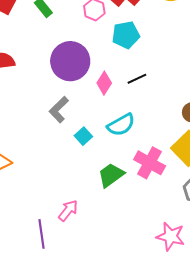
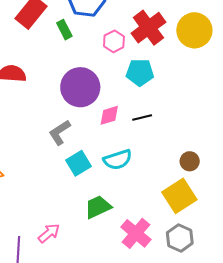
pink diamond: (104, 83) -> (109, 115), turned 30
cyan square: (83, 136) -> (78, 163), size x1.4
pink cross: (150, 163) -> (136, 233), moved

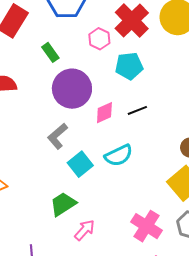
green rectangle: (64, 30) -> (50, 52), moved
green trapezoid: (98, 207) -> (63, 204), moved
pink arrow: (49, 233) -> (85, 230), moved

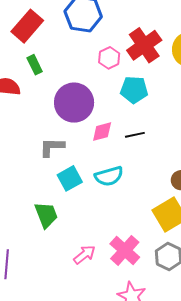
green rectangle: (50, 52) -> (35, 65), moved
gray L-shape: (57, 136) -> (52, 147), turned 32
green trapezoid: (63, 204) -> (46, 215), turned 92
pink arrow: (85, 230) -> (84, 255), moved

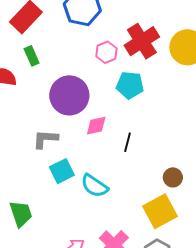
black line: (135, 135) -> (128, 142), moved, turned -66
cyan semicircle: (109, 176) -> (94, 186), moved, turned 48
green trapezoid: (46, 215) -> (21, 214), moved

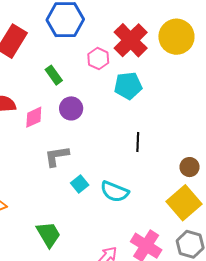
green rectangle: (32, 56) -> (54, 75), moved
purple circle: (69, 95) -> (71, 108), size x0.6
pink diamond: (96, 126) -> (34, 117), moved
cyan square: (62, 171) -> (80, 184), size x0.7

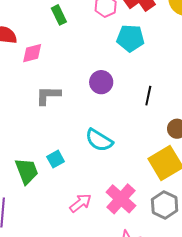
purple circle: (71, 108) -> (101, 82), moved
black line: (138, 142) -> (148, 96), moved
cyan square: (80, 184) -> (56, 159), moved

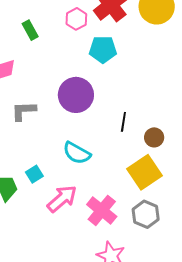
purple circle: (101, 82) -> (76, 95), size x1.5
black line: (148, 96) -> (123, 122), moved
pink arrow: (81, 203) -> (62, 199), moved, size x1.4

